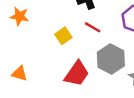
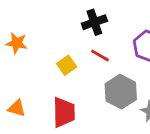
red trapezoid: (77, 74) -> (64, 112), moved, turned -36

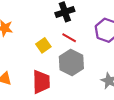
gray hexagon: (121, 92) -> (71, 62), moved

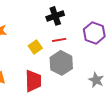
red line: (69, 38) -> (59, 40), turned -40

